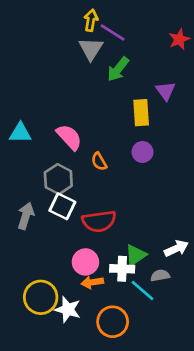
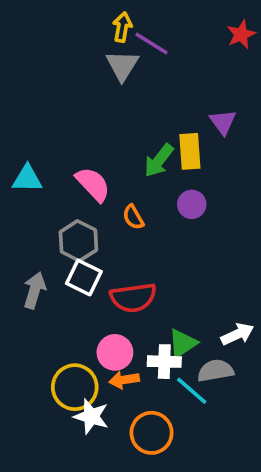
red star: (179, 39) -> (241, 34), moved
green arrow: (118, 69) -> (159, 160), moved
gray semicircle: (160, 276) -> (215, 371), size x1.4
yellow circle: (41, 297) -> (75, 387), moved

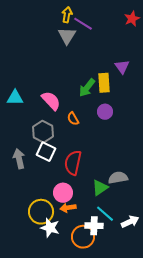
gray arrow: (35, 290) -> (19, 159), turned -30
red semicircle: (133, 298) -> (73, 163), turned 110
white arrow: (237, 334) -> (130, 222), moved
white cross: (164, 362) -> (94, 226), moved
gray semicircle: (215, 371) -> (118, 178), moved

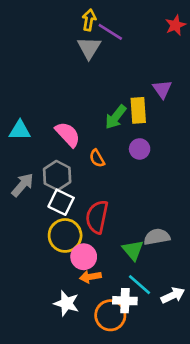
gray arrow: (19, 159) -> (22, 185), moved, turned 54
green triangle: (100, 188) -> (133, 250), turned -36
yellow circle: (41, 212) -> (65, 235), moved

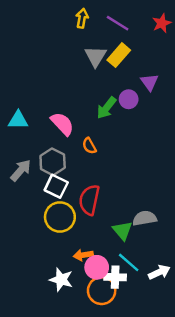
purple line: (110, 32) -> (118, 23), moved
gray triangle: (89, 48) -> (95, 56), moved
yellow rectangle: (138, 110) -> (119, 55), moved, turned 45
purple circle: (140, 149) -> (129, 99), moved
pink circle: (84, 257) -> (97, 267), moved

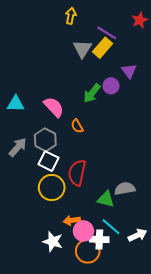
purple line: (118, 23) -> (107, 33), moved
green triangle: (122, 230) -> (106, 199), turned -36

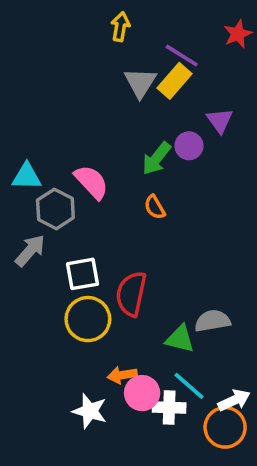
orange semicircle: (77, 126) -> (155, 207), moved
gray hexagon: (45, 140) -> (55, 209), moved
white square: (48, 161) -> (82, 274), turned -36
orange circle: (88, 251) -> (225, 427), moved

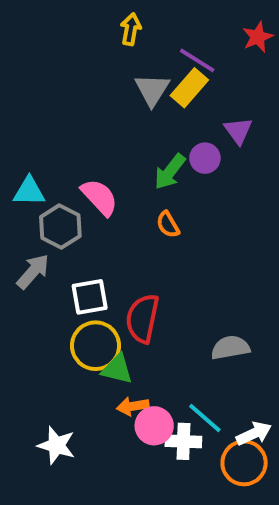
green triangle: (180, 339) -> (117, 369), moved
white star: (90, 411) -> (56, 445), moved

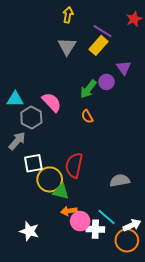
gray triangle: (152, 90) -> (67, 46), moved
white square: (90, 297) -> (33, 163), moved

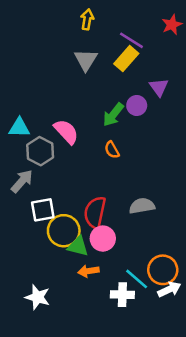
gray semicircle: (120, 180) -> (142, 206), moved
pink circle: (80, 221) -> (103, 239), moved
orange circle: (127, 240) -> (163, 270), moved

